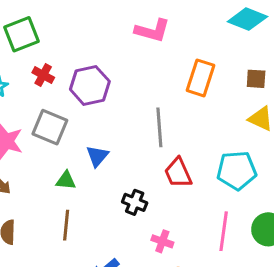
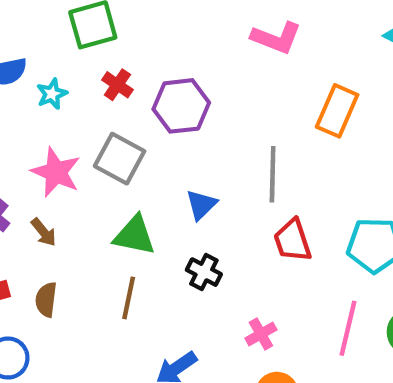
blue triangle: (97, 156) -> (201, 205), moved
green triangle: (66, 180) -> (134, 235), size x1.5
black cross: (135, 202) -> (204, 272), moved
pink cross: (162, 241) -> (261, 334), turned 35

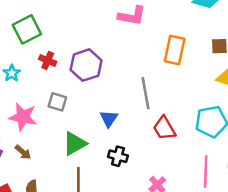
gray square: (120, 159) -> (57, 102), size x0.7
green triangle: (134, 235) -> (75, 144), turned -30

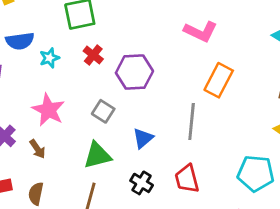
orange rectangle: (175, 50) -> (219, 80), moved
gray square: (57, 102) -> (103, 111), moved
red trapezoid: (164, 128) -> (187, 179), moved

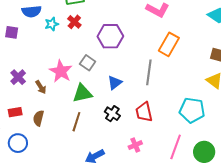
red cross: (93, 55) -> (74, 22), moved
pink star: (48, 110) -> (61, 71), moved

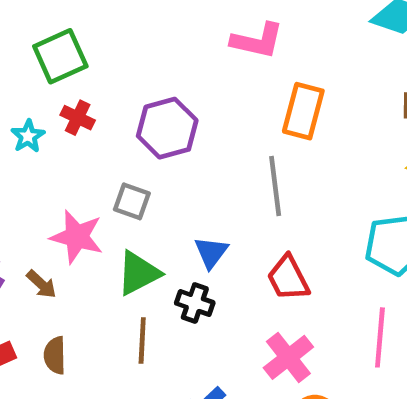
blue triangle: (115, 83) -> (211, 252), moved
black cross: (112, 114) -> (195, 303), moved
pink cross: (135, 145) -> (288, 357), size x1.5

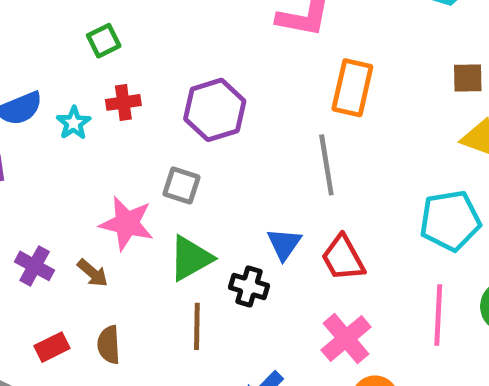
green square: (60, 56) -> (104, 41), size x0.6
red cross: (78, 118) -> (123, 102), turned -32
blue triangle: (211, 252) -> (284, 244), moved

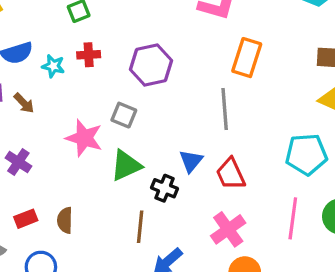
cyan star: (74, 123) -> (53, 66), turned -30
brown arrow: (93, 273) -> (24, 103), moved
brown line: (197, 326) -> (140, 227), moved

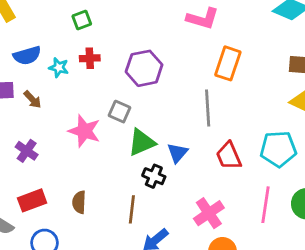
green triangle: (126, 165) -> (142, 142), moved
red trapezoid: (231, 174) -> (229, 156), moved
red rectangle: (26, 219) -> (32, 200), size x1.4
brown semicircle: (65, 220) -> (79, 202), moved

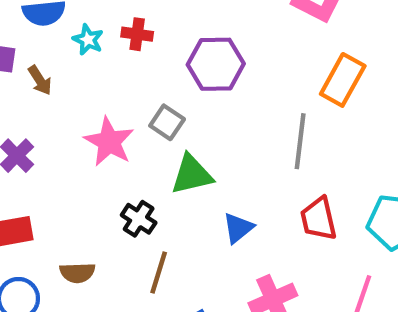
blue triangle: (177, 153) -> (238, 228), moved
black cross: (154, 176) -> (139, 219), moved
brown semicircle: (79, 202) -> (77, 273), moved, turned -105

